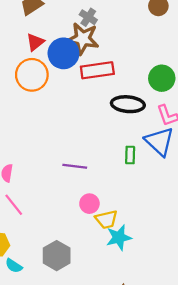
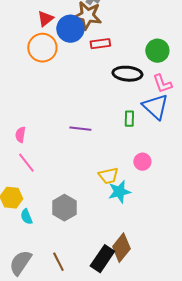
red rectangle: (97, 70) -> (100, 44), size x0.7
pink circle: (89, 204) -> (142, 162), moved
cyan semicircle: (14, 266) -> (26, 217), turned 35

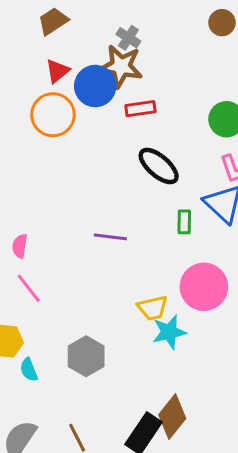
black ellipse: (127, 74) -> (159, 166), moved, turned 36
pink circle: (142, 162) -> (204, 287), size x1.8

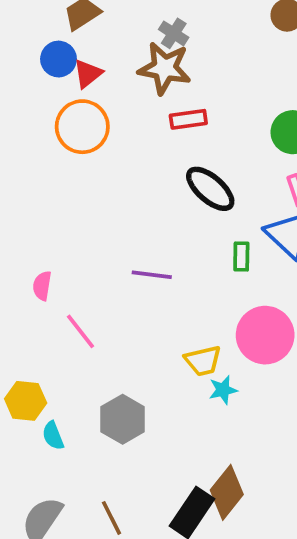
blue circle: (95, 86) -> (59, 59), moved, size x0.7
pink line: (29, 288) -> (80, 331), moved
cyan star: (169, 332) -> (223, 390), size x0.7

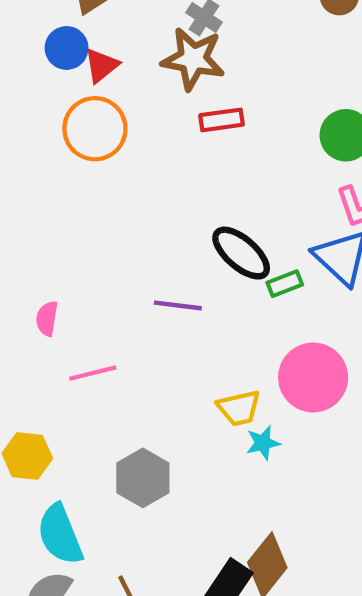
black ellipse: (210, 189) -> (241, 253), moved
green rectangle: (241, 256) -> (285, 284), turned 68
pink line: (80, 331) -> (93, 373), turned -66
cyan semicircle: (53, 436) -> (60, 535), moved, size x1.8

